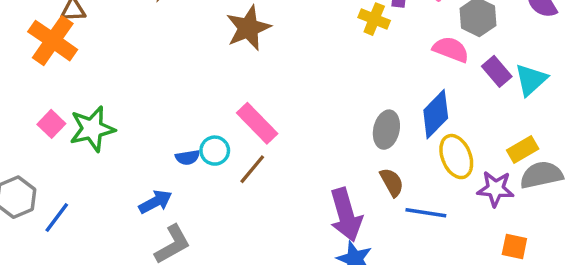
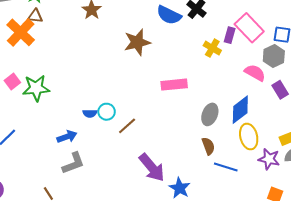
pink rectangle: (257, 123) -> (174, 85), moved, turned -60
purple arrow: (346, 215) -> (152, 168), moved, turned -32

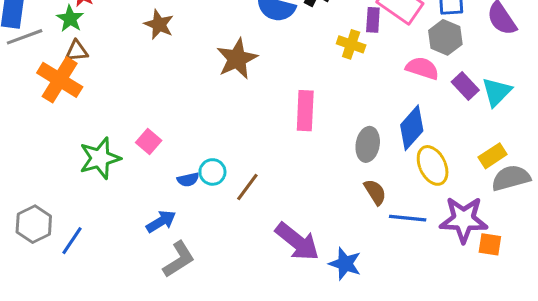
pink square: (12, 82) -> (149, 141), moved
pink rectangle: (174, 85) -> (305, 111), turned -70
purple star: (269, 159) -> (464, 220), moved, size x1.4

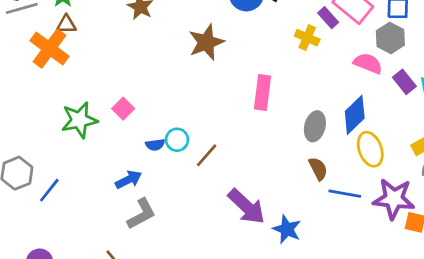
purple rectangle: (373, 20) -> (328, 18), turned -50

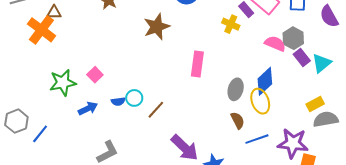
gray hexagon: (390, 38) -> (293, 38), moved
yellow ellipse: (370, 149) -> (260, 101), moved
blue arrow: (128, 180) -> (88, 108), moved
blue line: (345, 194) -> (257, 139), turned -30

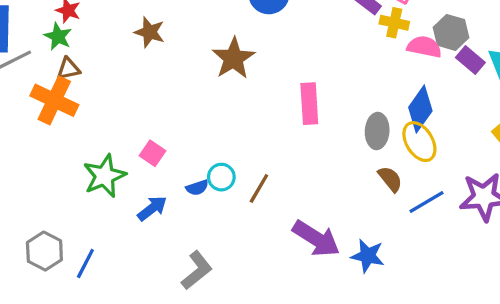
yellow cross: (231, 24) -> (394, 23), moved

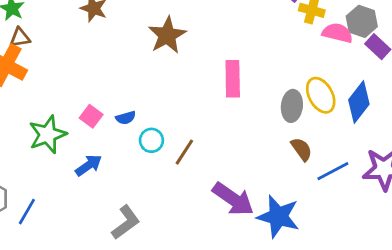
blue diamond: (420, 109) -> (359, 102), moved
yellow ellipse: (419, 142) -> (321, 95), moved
blue semicircle: (197, 188) -> (126, 118), moved
blue star: (368, 256) -> (278, 217), size x1.4

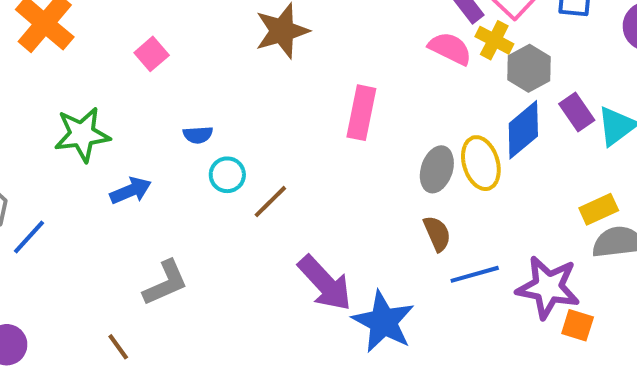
gray hexagon: (362, 21) -> (529, 68), moved
pink semicircle: (337, 33) -> (450, 48), moved
blue diamond: (359, 102) -> (523, 130), moved
pink square: (91, 116) -> (152, 54), moved

